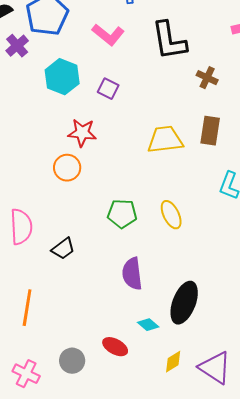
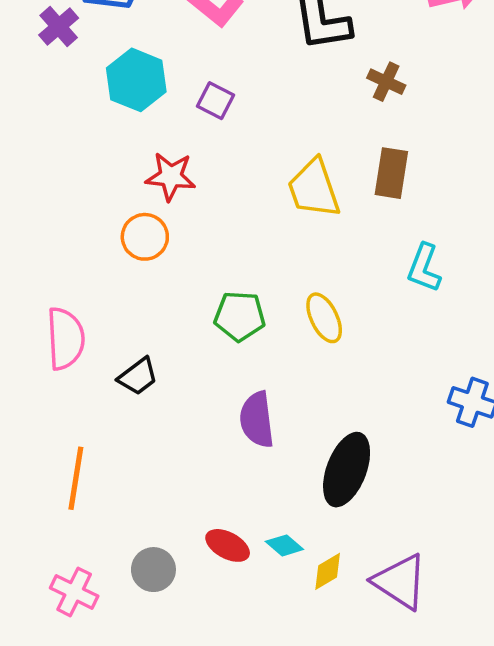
yellow trapezoid: (165, 140) -> (314, 189), turned -102
cyan diamond: (148, 325) -> (284, 545), moved

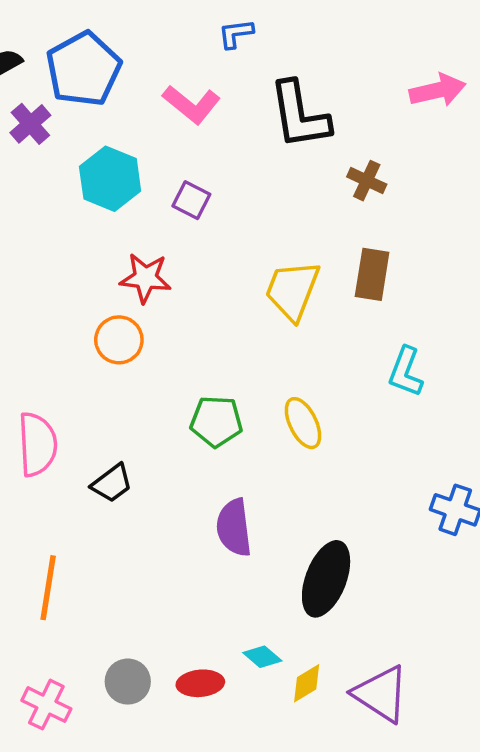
yellow trapezoid: (314, 189) -> (292, 290), turned 40
red ellipse: (228, 545) -> (200, 683), moved, turned -33

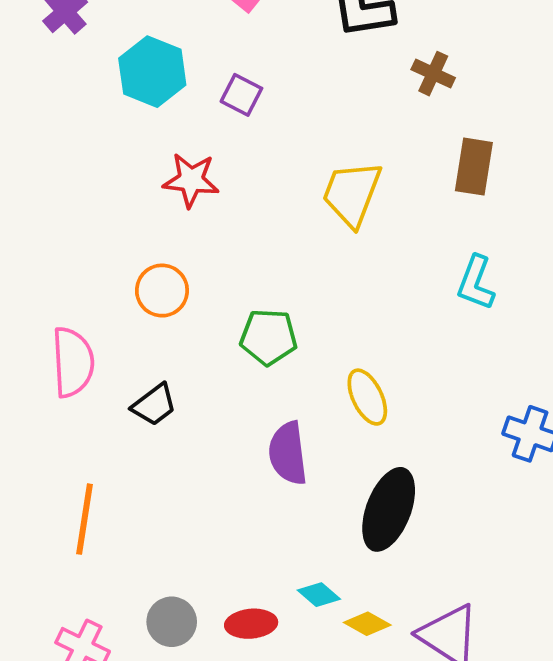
brown rectangle: (372, 274) -> (474, 167), moved
orange circle: (119, 340) -> (162, 291), moved
yellow ellipse: (303, 423) -> (367, 397), moved
yellow diamond: (307, 683) -> (367, 624), turned 60

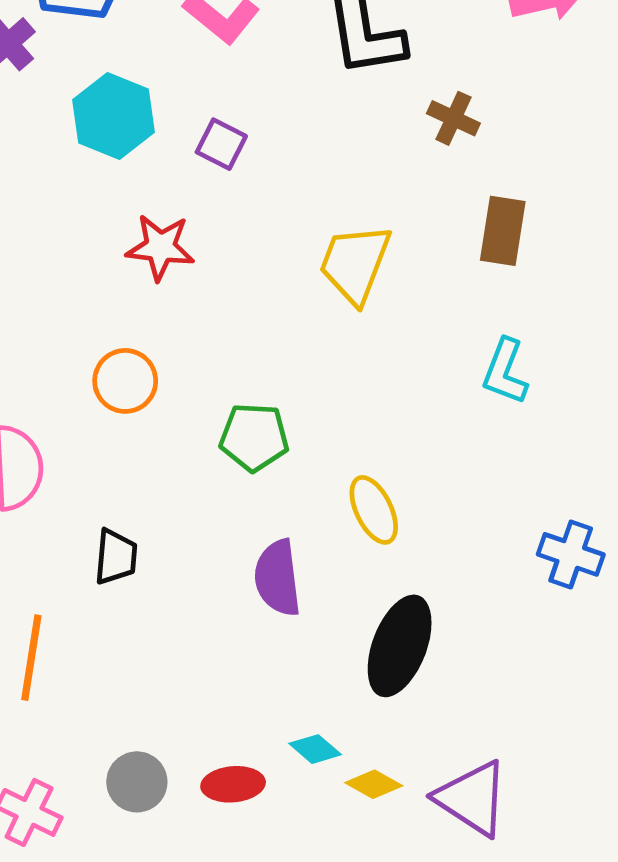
black trapezoid: (154, 405) -> (116, 557), moved, turned -48

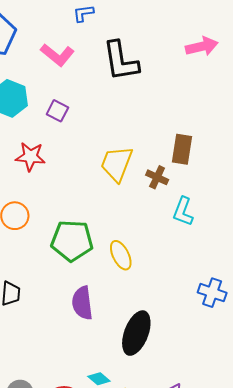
brown cross: (453, 118) -> (157, 177), moved
green pentagon: (254, 437) -> (72, 241), size x1.4
yellow ellipse: (374, 510) -> (121, 255), moved

